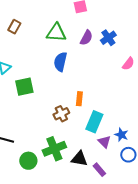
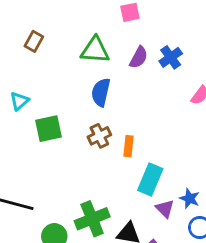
brown cross: (61, 114) -> (99, 136), moved

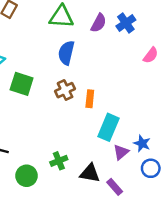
green square: (48, 129) -> (22, 84), turned 30
purple triangle: (165, 209) -> (121, 152), turned 35
green cross: (92, 219) -> (59, 161), size x0.6

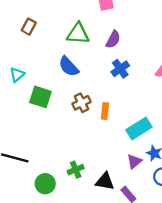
blue cross: (126, 23) -> (120, 69), moved
blue semicircle: (66, 53) -> (69, 66), moved, turned -55
cyan rectangle: (108, 127) -> (139, 129), moved, turned 35

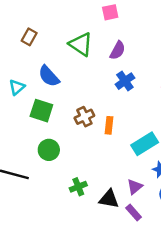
green triangle: (78, 34) -> (81, 44), turned 30
blue semicircle: (69, 66) -> (49, 76), moved
purple triangle: (134, 161) -> (135, 187), moved
green circle: (45, 184) -> (49, 150), moved

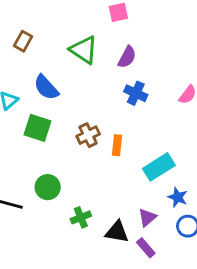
blue cross: (125, 81) -> (136, 93), turned -30
green circle: (49, 150) -> (48, 187), moved

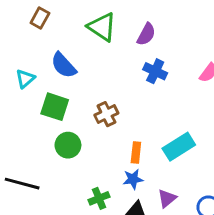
orange rectangle: (117, 145) -> (136, 153), moved
green circle: (48, 187) -> (68, 145), moved
blue star: (178, 197) -> (133, 179), moved, turned -30

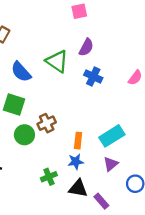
green triangle: (102, 27) -> (57, 61), moved
brown cross: (106, 114) -> (47, 123), moved
purple triangle: (167, 198) -> (111, 164), moved

